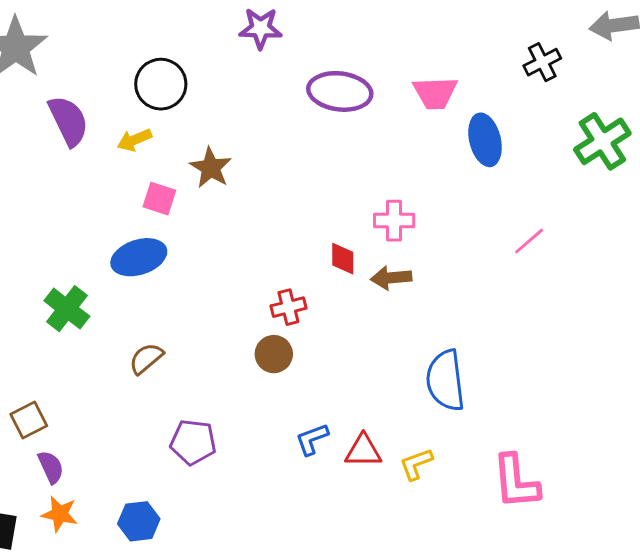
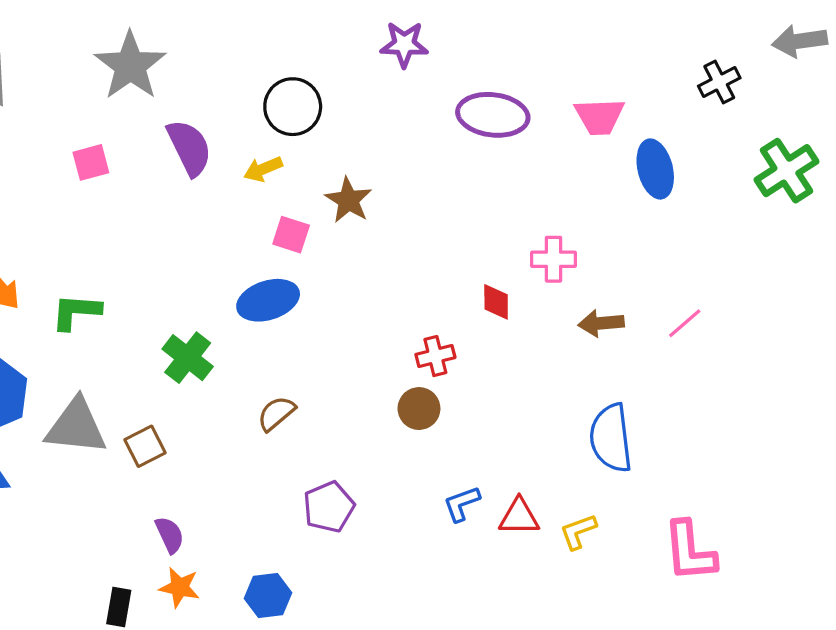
pink line: (529, 241) -> (685, 323), moved
brown arrow: (391, 278) -> (601, 323), moved
brown square: (29, 420) -> (145, 446), moved
purple pentagon: (193, 442) -> (329, 507), turned -30

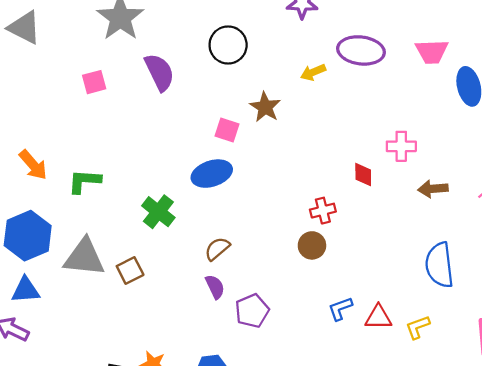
yellow arrow: (263, 169) -> (313, 72), moved
purple semicircle: (170, 535) -> (215, 287), moved

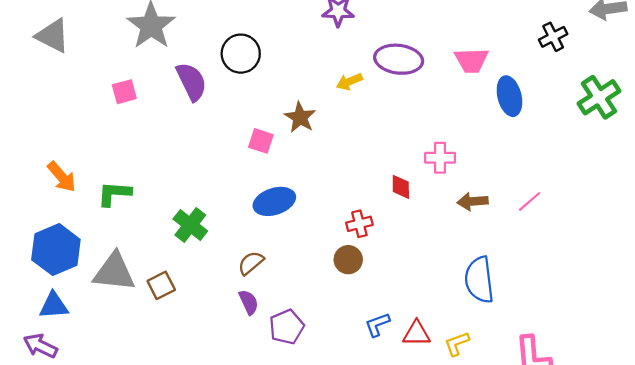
black circle: (228, 45) -> (241, 54), moved
blue ellipse: (212, 174) -> (274, 201), moved

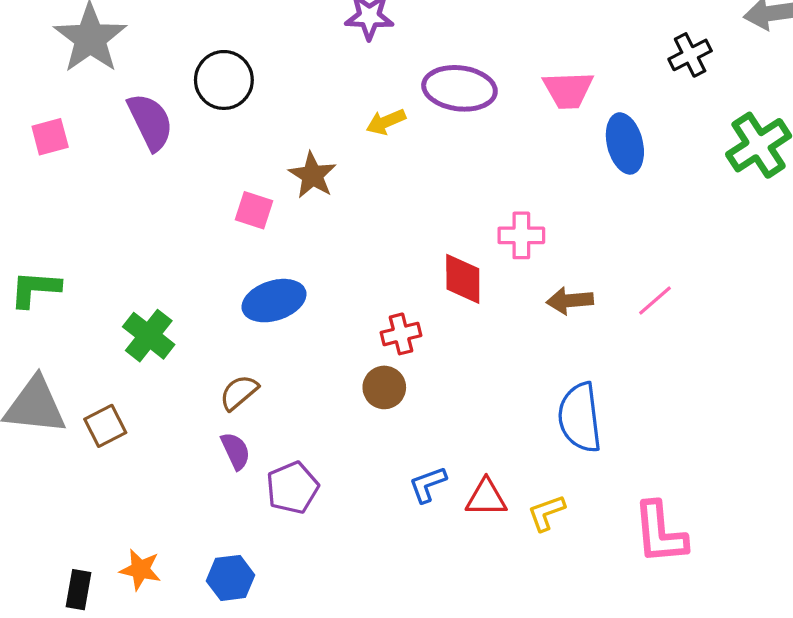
red diamond: (401, 187) -> (463, 279), size x1.4

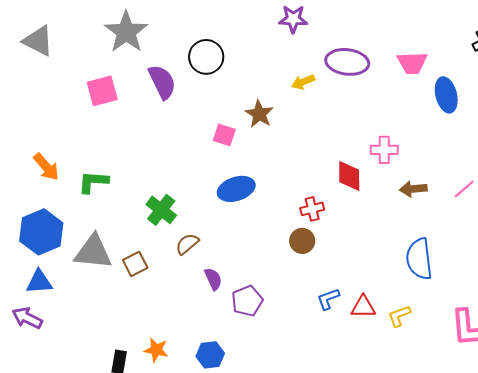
pink square: (50, 137) -> (102, 91), size x1.4
brown semicircle: (239, 392) -> (187, 244), moved

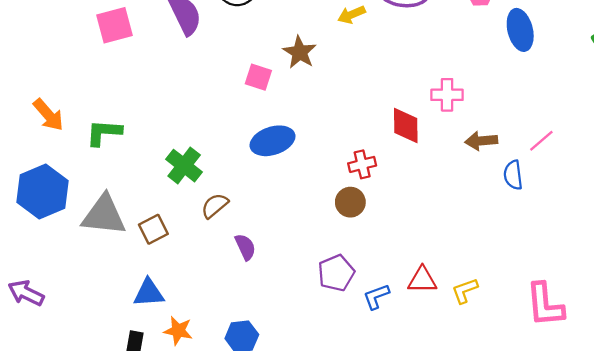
blue semicircle: (419, 259) -> (513, 175), moved, size x0.6
blue triangle: (39, 282) -> (149, 293), moved
blue L-shape: (328, 299) -> (376, 296), moved
purple pentagon: (247, 301) -> (336, 273), moved

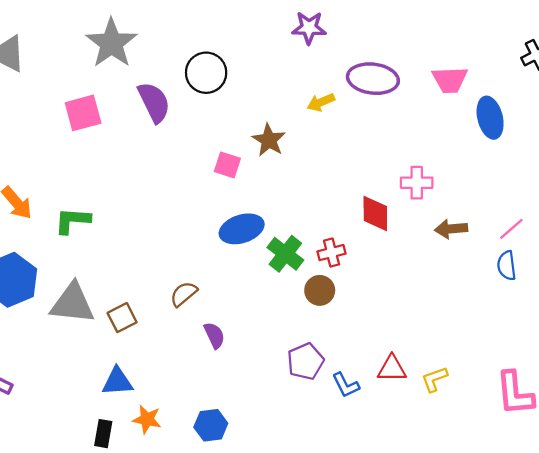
green cross: (184, 166) -> (285, 254), moved
blue semicircle: (513, 175) -> (507, 266), moved
blue L-shape: (376, 296) -> (346, 385), turned -96

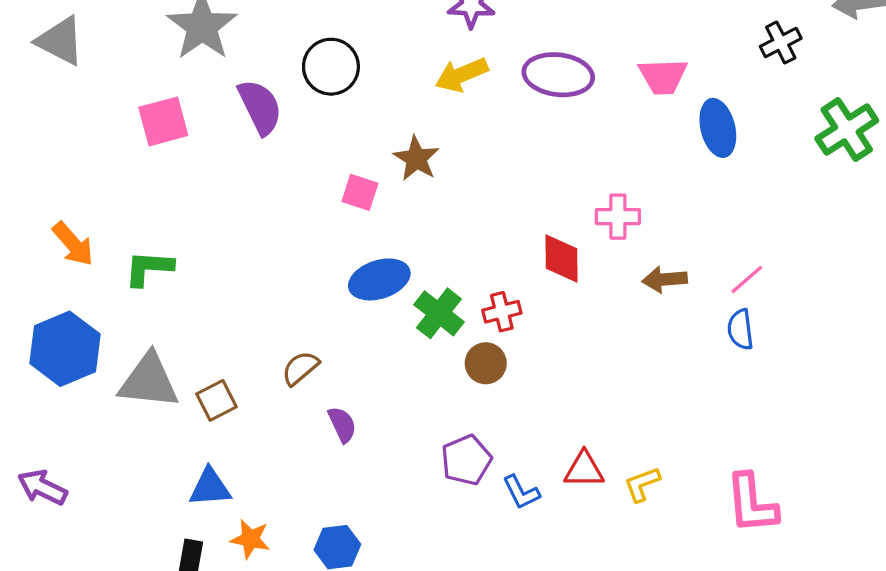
yellow arrow: (321, 102) -> (462, 75), moved, size x1.4

